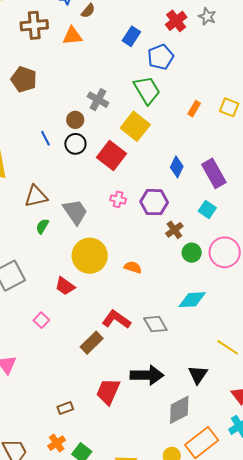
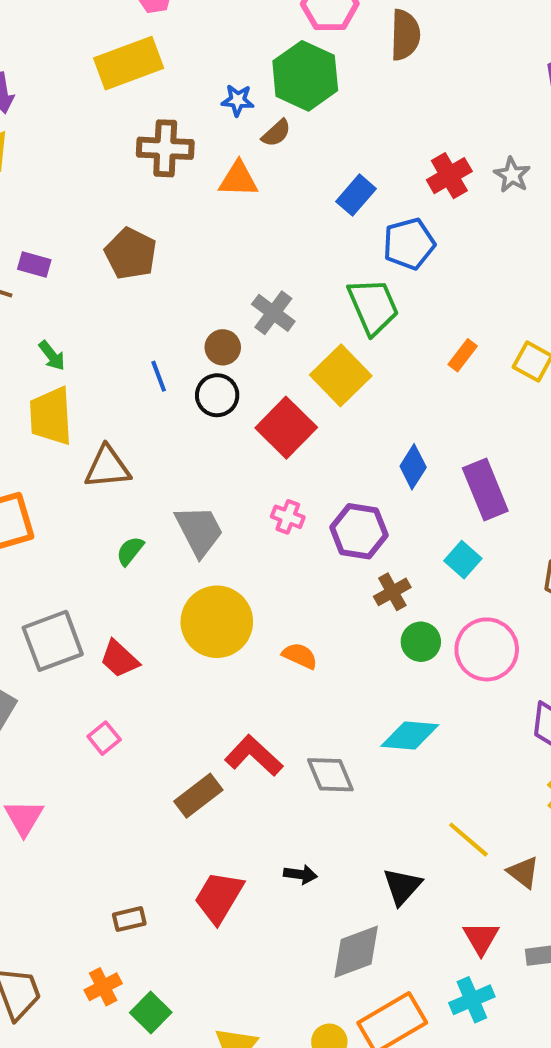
brown triangle: (36, 196) -> (107, 467), moved
red trapezoid: (65, 286) -> (119, 659), moved
black arrow: (147, 375) -> (300, 874), size x0.5

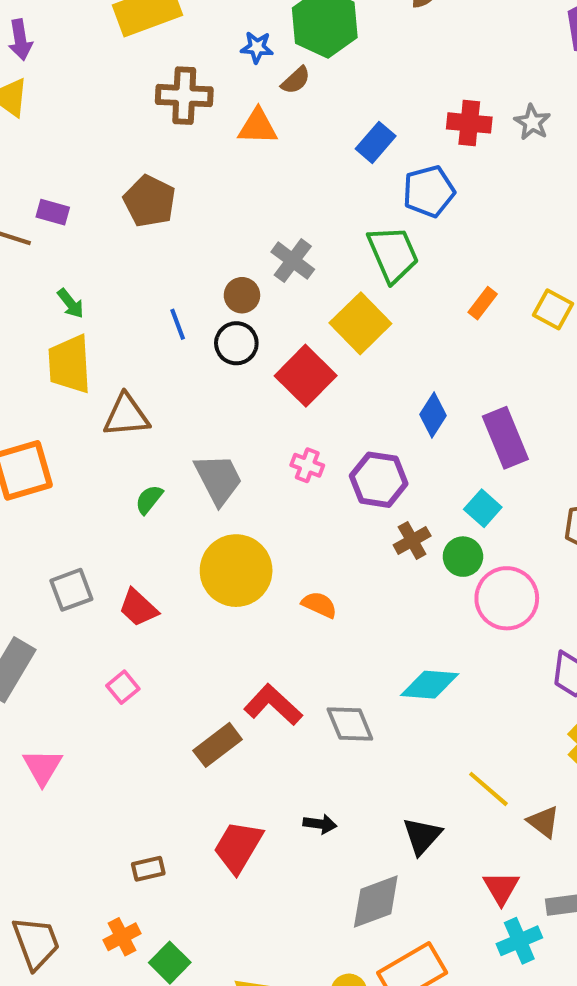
red cross: (449, 176) -> (469, 123), turned 36
gray square: (53, 641) -> (71, 590), size x0.7
green circle: (421, 642) -> (463, 557), moved
cyan cross: (472, 1000) -> (519, 941), moved

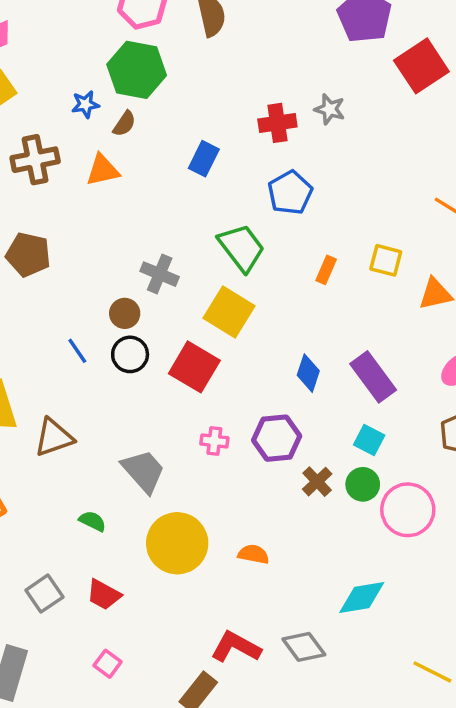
blue pentagon: (429, 191) -> (290, 193), moved
green semicircle: (149, 499) -> (93, 521), moved, turned 92

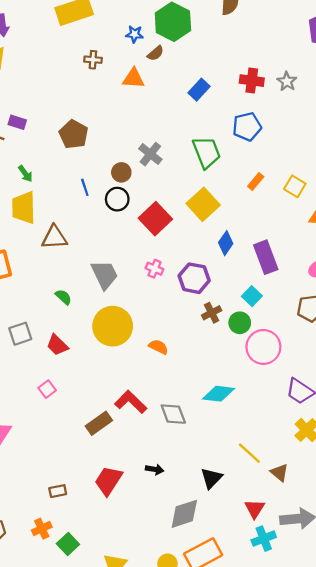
brown cross: (35, 160) -> (93, 60), size x0.6
brown pentagon: (28, 255) -> (74, 134), moved
yellow square: (229, 312) -> (203, 204), moved

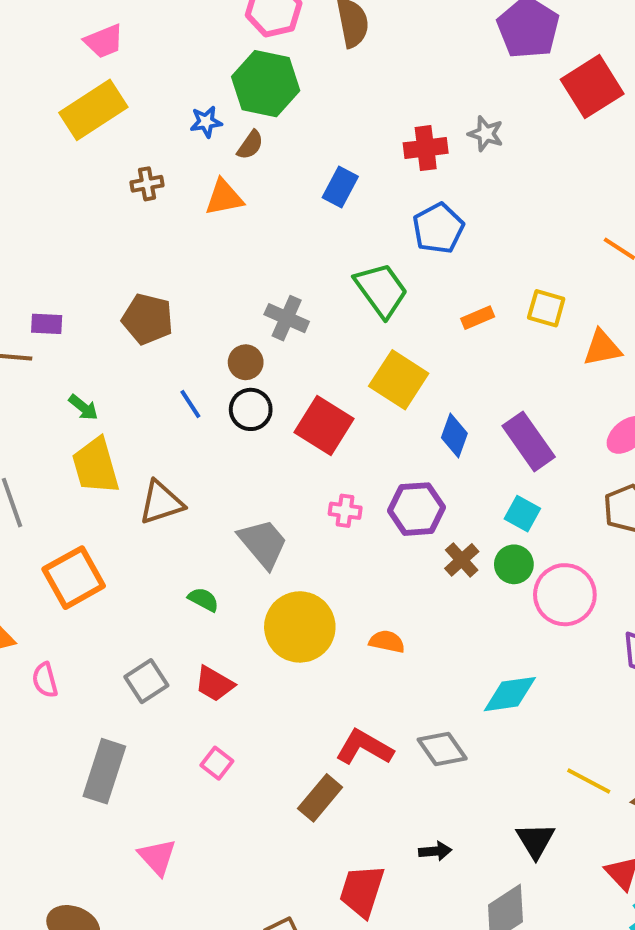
orange rectangle: (256, 182) -> (478, 318), turned 42

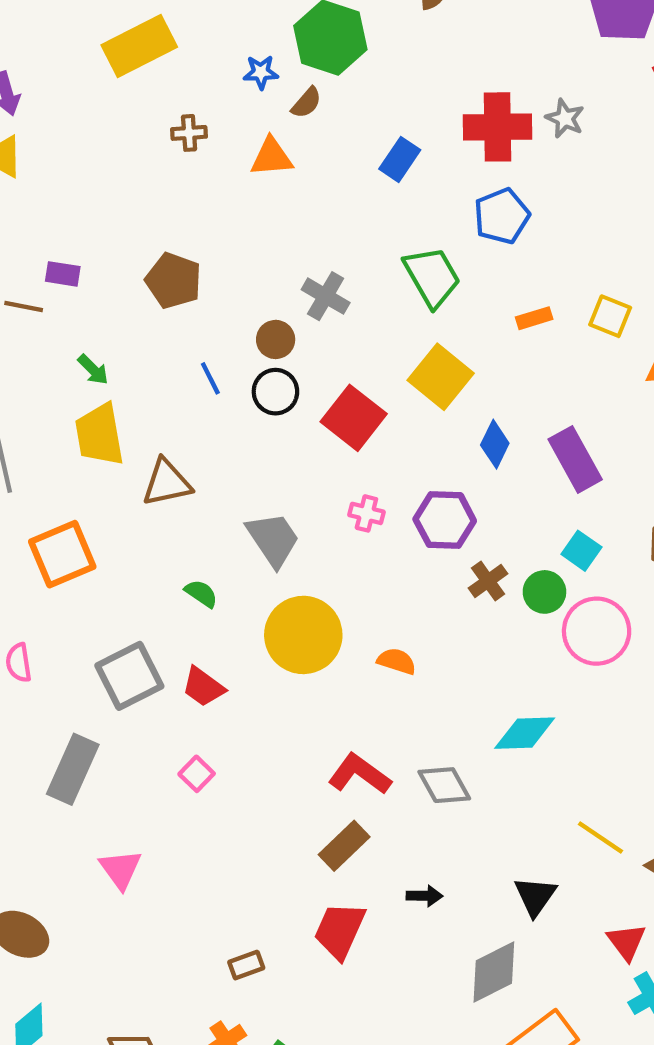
red cross: (426, 148) -> (497, 127), size x1.4
cyan square: (522, 514) -> (581, 551), moved
gray square: (146, 681) -> (129, 676), size x1.4
brown rectangle: (320, 798) -> (344, 846), moved

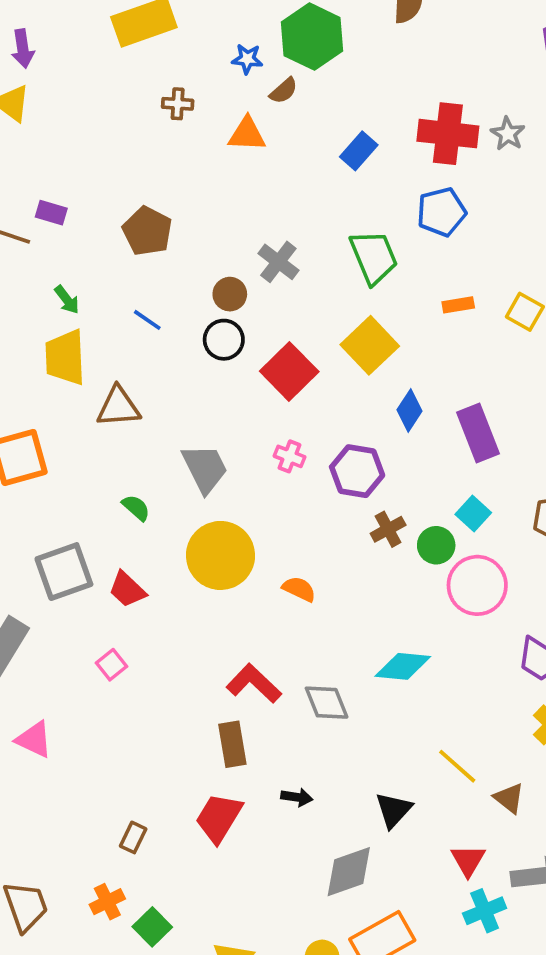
blue line: (210, 378) -> (147, 320), moved, turned -36
brown rectangle: (344, 846) -> (232, 744), turned -63
pink triangle: (120, 869) -> (34, 739), turned -36
brown rectangle: (246, 965) -> (133, 837), turned -52

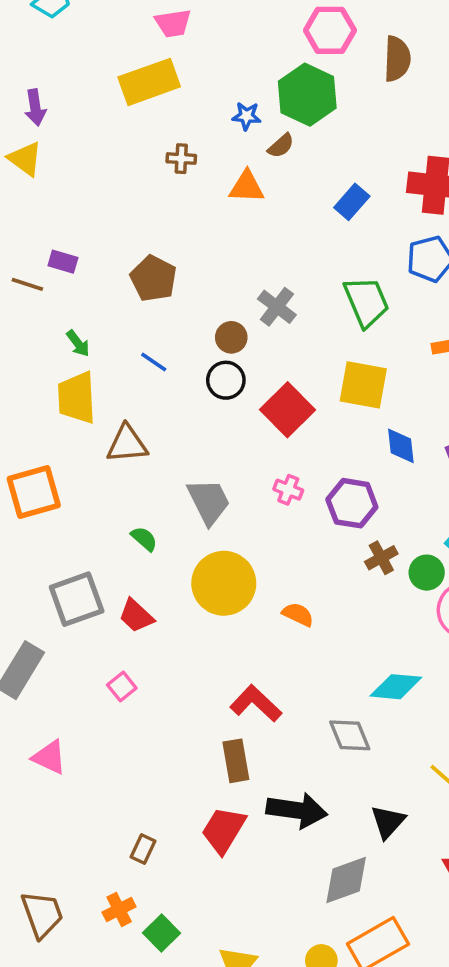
yellow square: (370, 345) -> (363, 385), turned -36
blue diamond: (409, 410) -> (401, 446), turned -39
gray diamond: (327, 703) -> (350, 735), moved
black arrow: (297, 797) -> (297, 810), size x2.0

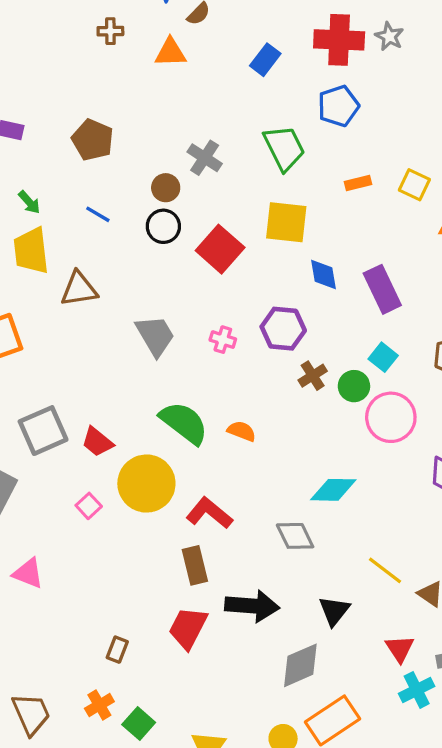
pink cross: (288, 490) -> (223, 340), moved
green semicircle: (144, 539) -> (184, 423), moved, size x2.0
yellow circle: (224, 583) -> (146, 484), moved

